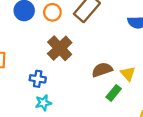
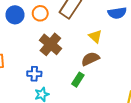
yellow triangle: (128, 74) -> (95, 36), moved
green rectangle: (114, 93) -> (78, 80), moved

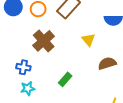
brown semicircle: (90, 59) -> (107, 63), moved

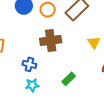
brown cross: (44, 41) -> (51, 41), turned 30

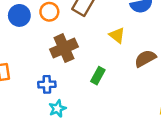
green rectangle: (69, 79) -> (98, 76), moved

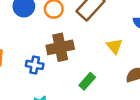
blue cross: (47, 84) -> (35, 65), moved

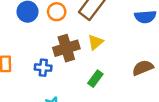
yellow triangle: (114, 46) -> (95, 42), moved, turned 35

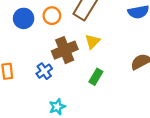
blue cross: (43, 68) -> (44, 71), turned -35

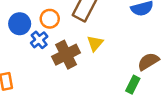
blue cross: (44, 71) -> (39, 40), moved
green rectangle: (96, 77) -> (133, 85), moved

